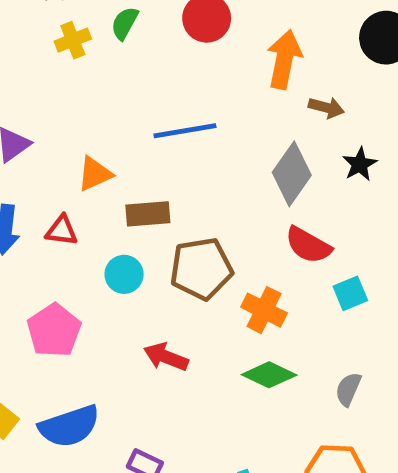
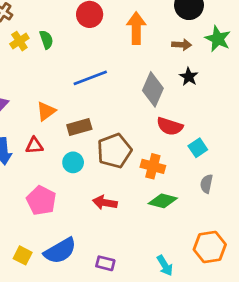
green semicircle: (125, 23) -> (46, 40), moved, turned 144
brown arrow: (326, 108) -> (182, 45), moved
gray semicircle: (348, 389) -> (206, 184), moved

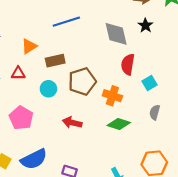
gray diamond: (153, 89) -> (116, 34), turned -40
red semicircle: (170, 126) -> (128, 64), turned 78

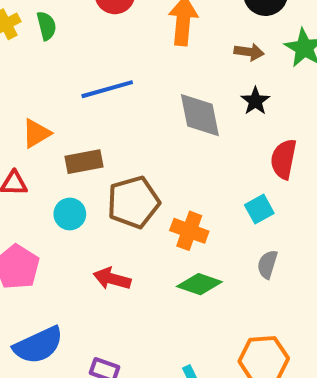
red semicircle: (128, 64) -> (284, 159), moved

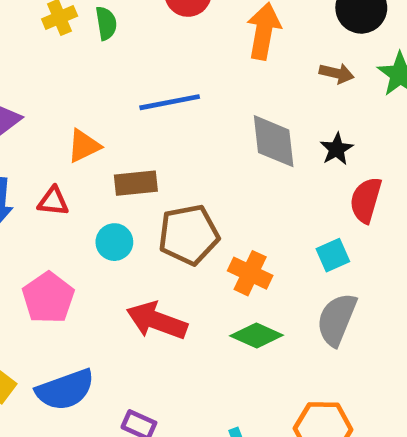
black star: (255, 101) -> (337, 149), moved
gray semicircle: (267, 264) -> (337, 319), size x1.6
red arrow: (112, 279) -> (157, 321), size x1.4

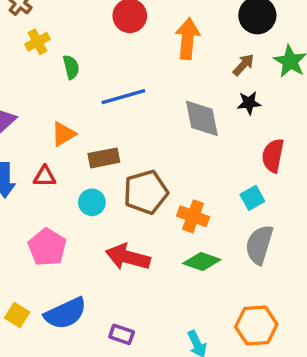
green semicircle: (106, 23) -> (71, 67), moved
brown arrow: (337, 73) -> (243, 65), turned -55
black star: (337, 149) -> (249, 103), moved, turned 30

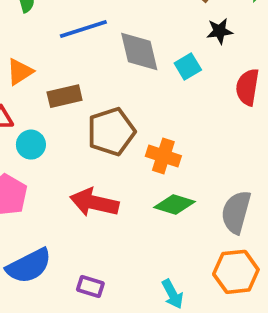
gray diamond: (202, 118) -> (139, 51), moved
cyan square: (252, 198) -> (188, 66), moved
cyan circle: (92, 202) -> (31, 145), moved
gray semicircle: (259, 245) -> (236, 212), moved

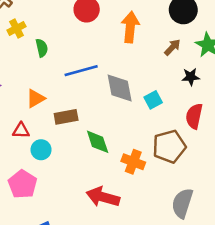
black star: (220, 31) -> (191, 77), moved
brown pentagon: (111, 132) -> (169, 146), moved
red arrow: (94, 203) -> (103, 197), moved
green diamond: (174, 205) -> (98, 142), moved, turned 52

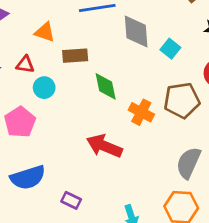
orange triangle: (36, 99) -> (45, 32), turned 42
cyan square: (153, 100) -> (170, 49), turned -30

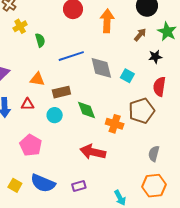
cyan circle: (44, 88) -> (55, 115), moved
gray semicircle: (189, 163) -> (154, 154), size x0.7
blue semicircle: (28, 178) -> (43, 183), turned 50
purple rectangle: (71, 200) -> (79, 186), moved, turned -32

